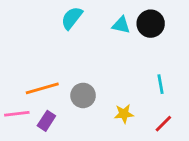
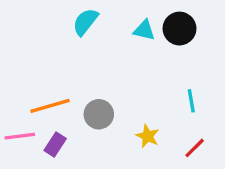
yellow star: (124, 114) -> (148, 136), turned 30

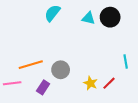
cyan line: (191, 101) -> (126, 62), moved
purple rectangle: (55, 145) -> (43, 87), moved
red line: (195, 148) -> (109, 83), moved

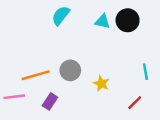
gray circle: (61, 70) -> (70, 70), moved
yellow star: (90, 83) -> (101, 84), moved
red line: (109, 83) -> (135, 103), moved

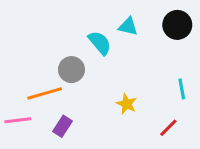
cyan semicircle: (61, 16) -> (100, 43), moved, turned 102
black circle: (128, 20) -> (177, 25), moved
gray circle: (70, 70) -> (71, 70), moved

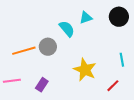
cyan triangle: (128, 26) -> (86, 18), turned -32
orange line: (45, 93) -> (24, 51), moved
yellow star: (127, 104) -> (85, 70), size x1.6

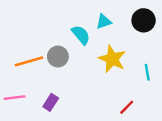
yellow star: (85, 70) -> (112, 59), moved
red line: (113, 86) -> (127, 107), moved

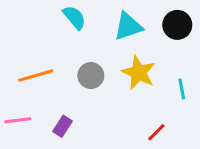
cyan triangle: (104, 22) -> (128, 26), size x1.5
cyan semicircle: (81, 35) -> (74, 17), moved
gray circle: (58, 57) -> (91, 76), moved

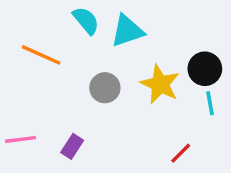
black circle: (177, 25) -> (205, 69), moved
cyan triangle: (128, 26) -> (127, 31), moved
orange line: (36, 76) -> (41, 55), moved, turned 40

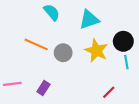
cyan triangle: (127, 31) -> (89, 20), moved
orange line: (41, 55) -> (36, 44), moved

